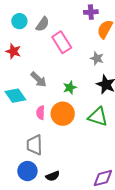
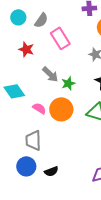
red star: (13, 51) -> (26, 49), moved
gray arrow: (39, 79) -> (50, 74), moved
pink semicircle: (41, 113) -> (39, 108), turned 120

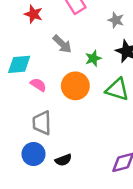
green star: (68, 83) -> (93, 58), moved
cyan diamond: (14, 91) -> (19, 64), turned -60
pink semicircle: (39, 108) -> (38, 85), moved

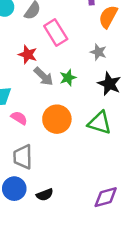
red star: (33, 14) -> (28, 55), moved
green star: (93, 58) -> (68, 78), moved

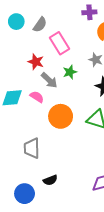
green star: (68, 78) -> (70, 72), moved
pink semicircle: (19, 118) -> (37, 97), moved
blue circle: (14, 189) -> (25, 194), moved

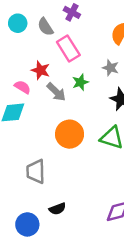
purple cross: (89, 12) -> (72, 12), moved, turned 32
gray semicircle: (40, 25) -> (45, 27), turned 112
pink semicircle: (37, 97) -> (23, 87), moved

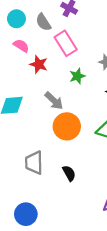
pink semicircle: (23, 87) -> (21, 46), moved
gray arrow: (56, 92) -> (54, 101), moved
black semicircle: (57, 209) -> (69, 173), moved, turned -98

